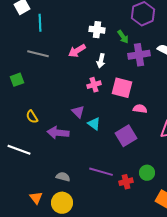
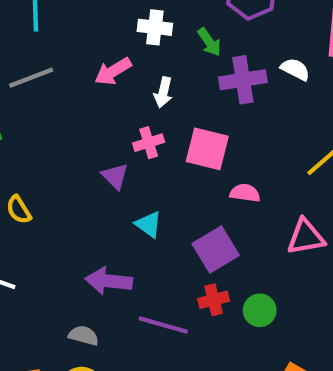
gray line: (38, 54) -> (31, 78), turned -35
purple triangle: (78, 112) -> (115, 176), moved
purple arrow: (58, 133) -> (109, 281), moved
green circle: (147, 173) -> (260, 310), moved
red cross: (126, 182) -> (214, 300), moved

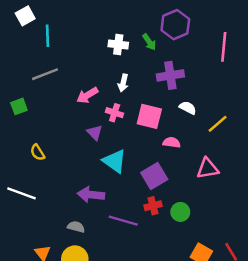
green arrow: (209, 42) -> (149, 42), moved
white semicircle: (295, 69) -> (188, 108), moved
pink arrow: (113, 71) -> (87, 95), moved
pink cross: (149, 143) -> (115, 113), turned 35
cyan triangle: (149, 224) -> (115, 161), size x1.5

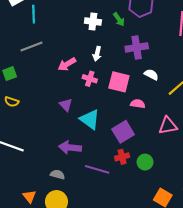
purple triangle: (95, 133) -> (66, 105), moved
yellow semicircle: (38, 152) -> (12, 102), moved, turned -40

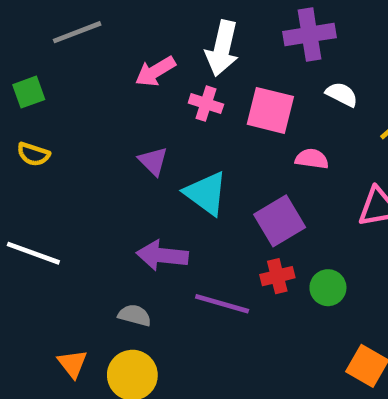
white arrow: (97, 54) -> (222, 48), size x1.6

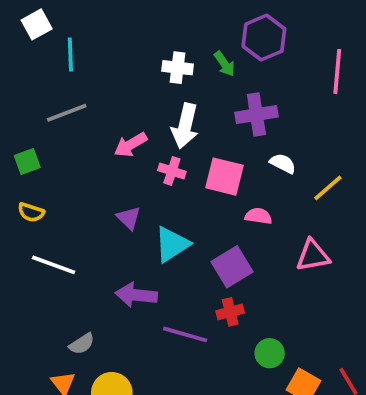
cyan triangle: (206, 193) -> (172, 244), turned 51
white line: (33, 253) -> (54, 265), moved
green circle: (328, 288) -> (270, 353), moved
gray semicircle: (135, 315) -> (82, 344), moved, turned 132

